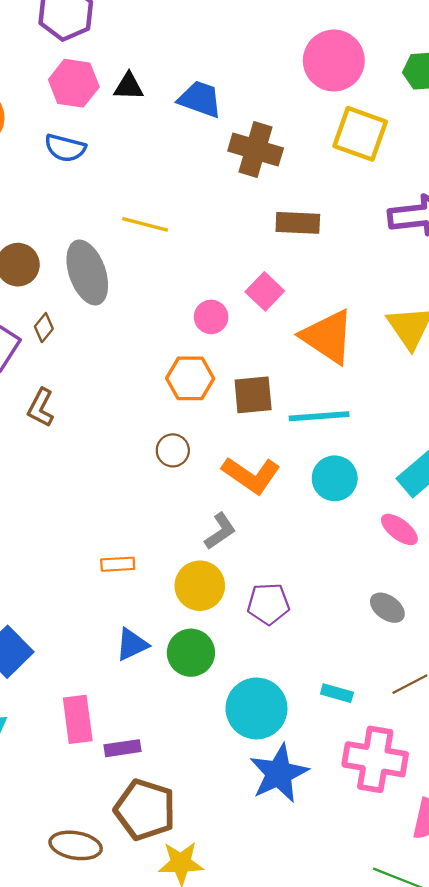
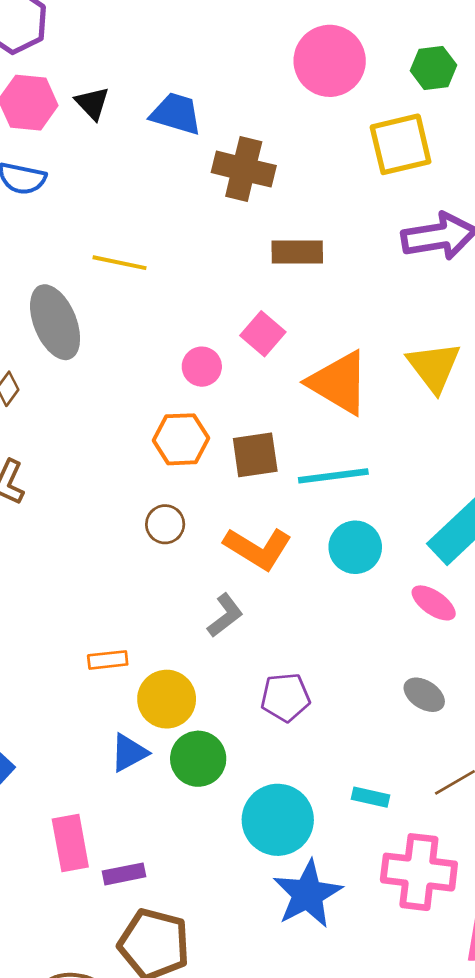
black triangle: (129, 86) -> (92, 103), turned 48
yellow square: (360, 134) -> (401, 144), moved, turned -30
yellow circle: (200, 586) -> (167, 699), moved

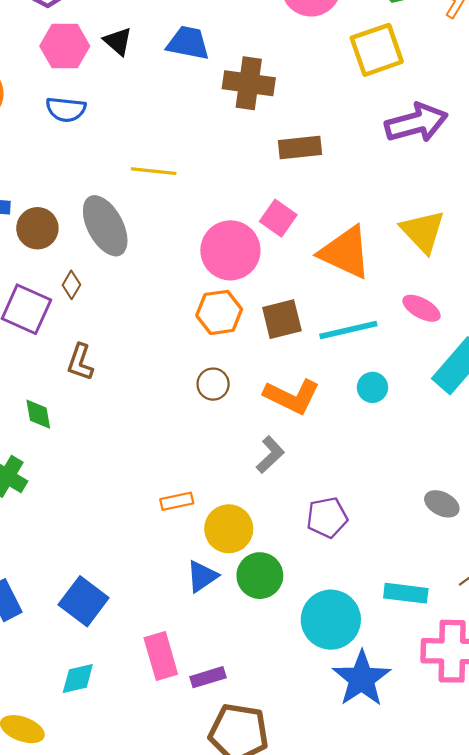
pink circle: (202, 367) -> (230, 250), size x1.8
cyan circle: (355, 547) -> (372, 387), size x0.7
pink ellipse: (434, 603) -> (421, 308), moved
cyan rectangle: (370, 797) -> (406, 593), size x1.4

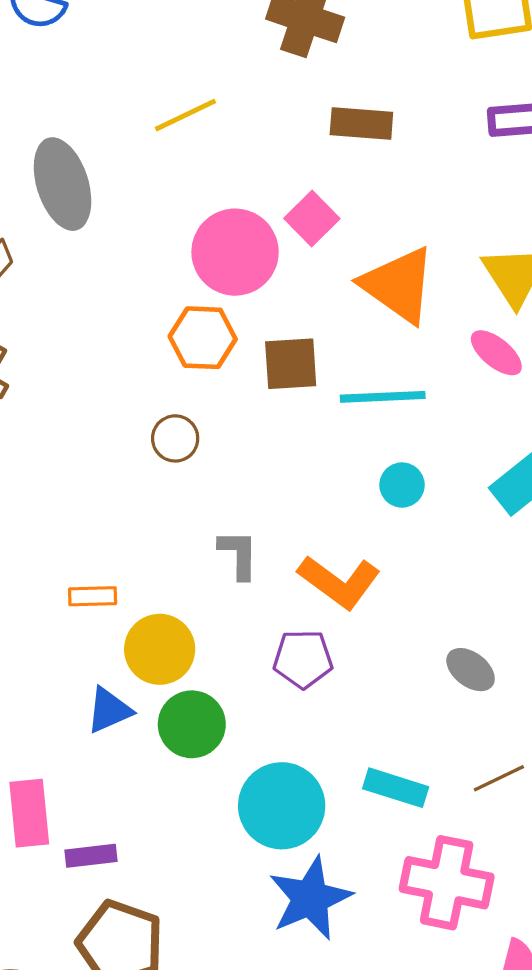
yellow line: (154, 171) -> (185, 115), moved, turned -42
pink ellipse: (421, 308) -> (496, 353), moved
orange L-shape: (292, 396) -> (339, 582), moved
gray L-shape: (270, 455) -> (238, 554), turned -57

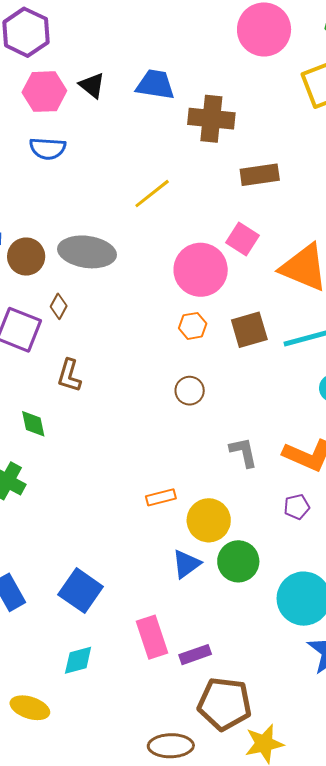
gray ellipse: (63, 184) -> (87, 252), turned -52
orange hexagon: (203, 338) -> (193, 326), size x0.7
purple pentagon: (303, 659) -> (297, 507), size x0.7

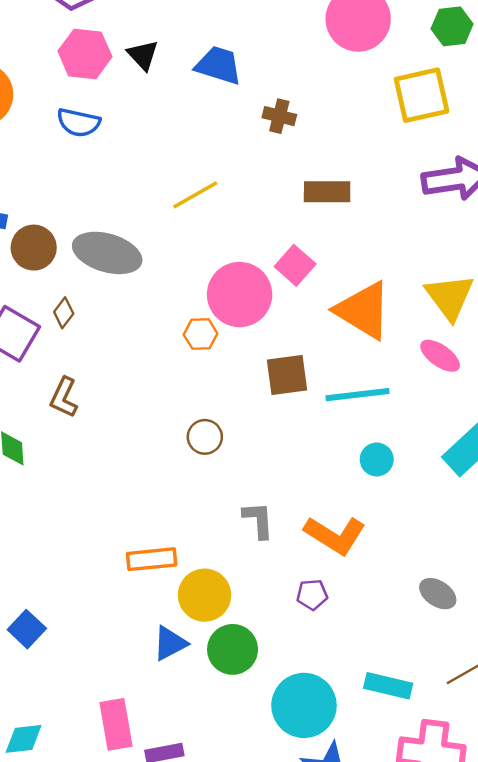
brown cross: (211, 119) -> (279, 116), size x0.6
orange hexagon: (193, 326) -> (201, 334), moved
orange rectangle: (161, 497) -> (152, 559), size x1.4
blue square: (81, 591) -> (27, 629), moved, size x0.7

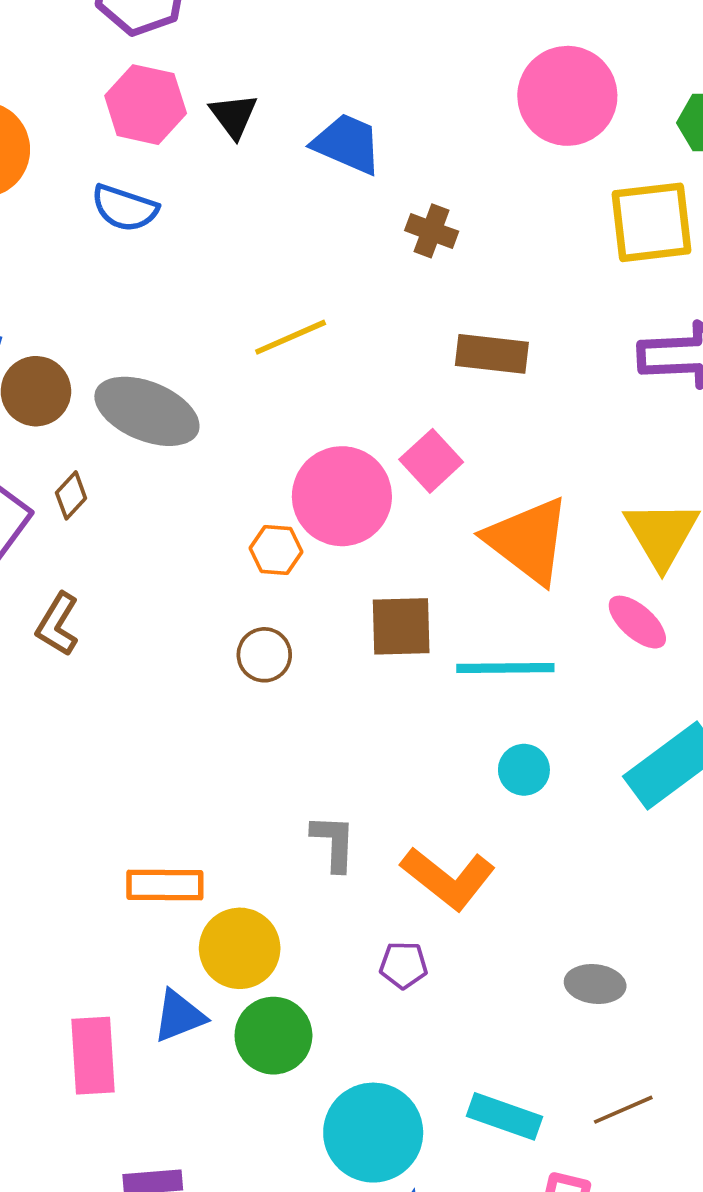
brown circle: (205, 437) -> (264, 655), moved
gray ellipse: (438, 594) -> (595, 984), turned -33
pink rectangle: (116, 724) -> (93, 1056), moved

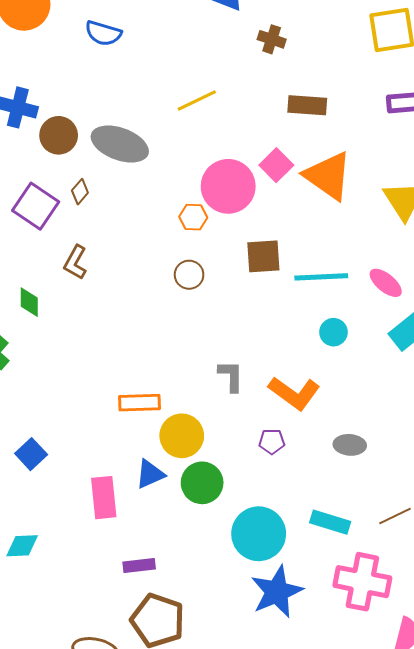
orange triangle: (528, 540) -> (328, 176), moved
pink ellipse: (637, 622) -> (386, 283), moved
gray ellipse: (595, 984) -> (350, 445), moved

